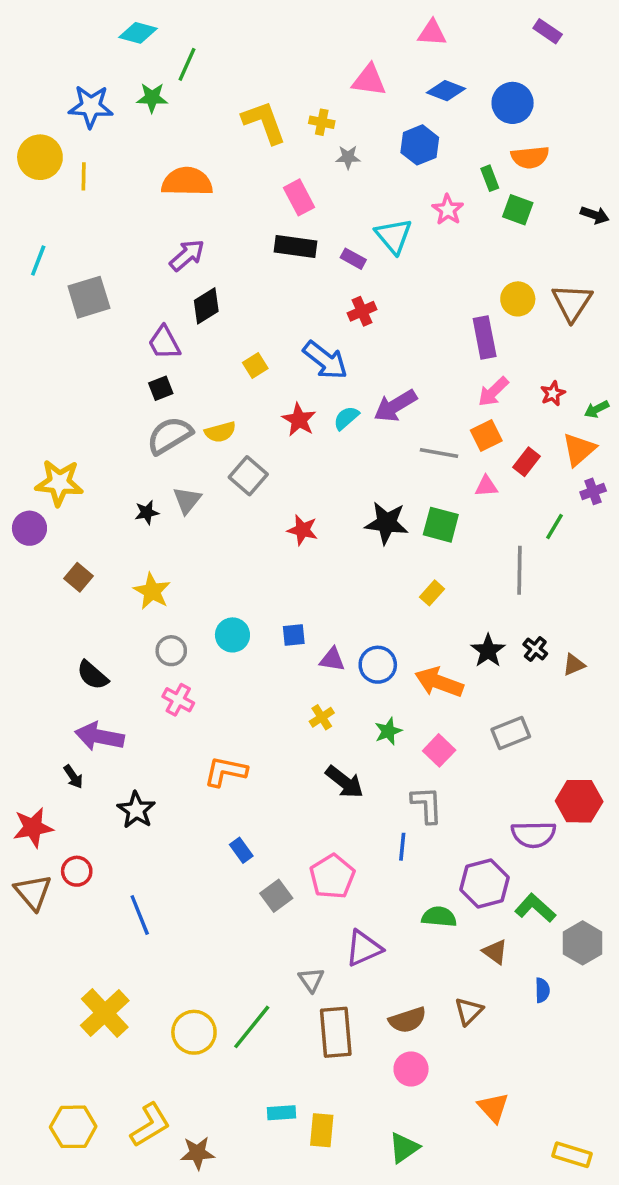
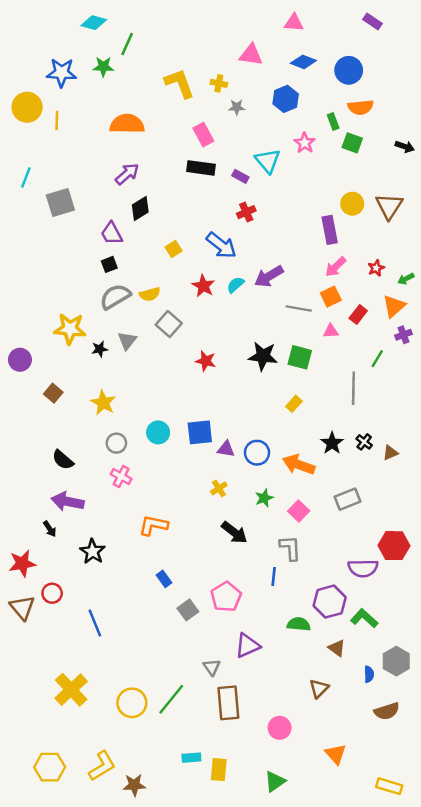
yellow star: (59, 483) -> (70, 329), moved
blue square: (294, 635) -> (200, 432), size x1.6
gray hexagon: (583, 943) -> (396, 661), moved
brown semicircle: (408, 1020) -> (387, 711), moved

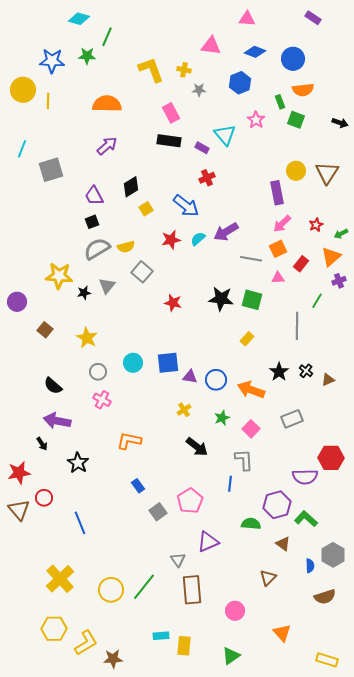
black diamond: (140, 208) -> (131, 187), moved
red star: (203, 286) -> (171, 240), turned 30
yellow hexagon: (50, 767) -> (54, 629), moved

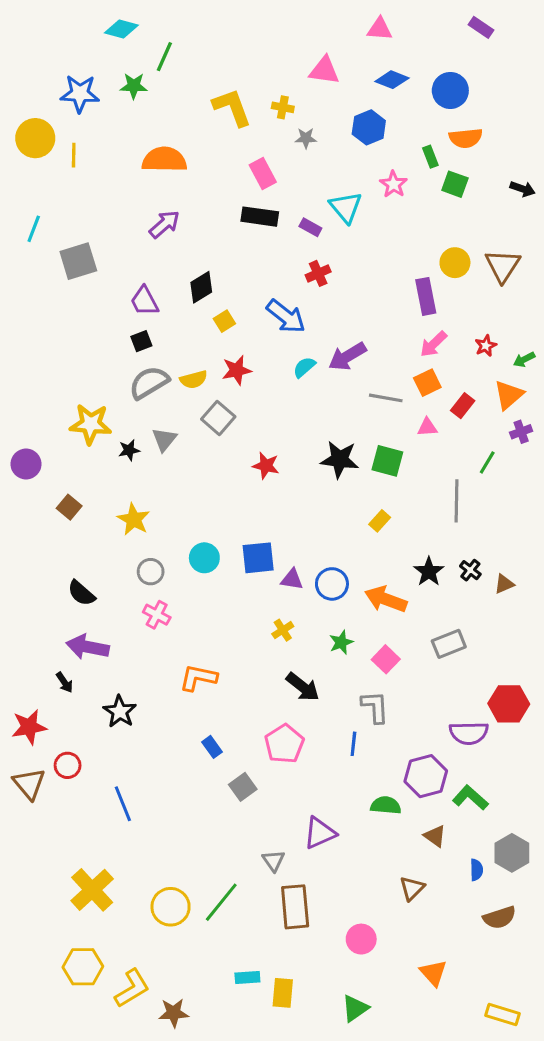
red star: (171, 240) -> (237, 370), moved
pink pentagon: (190, 501) -> (284, 744), moved

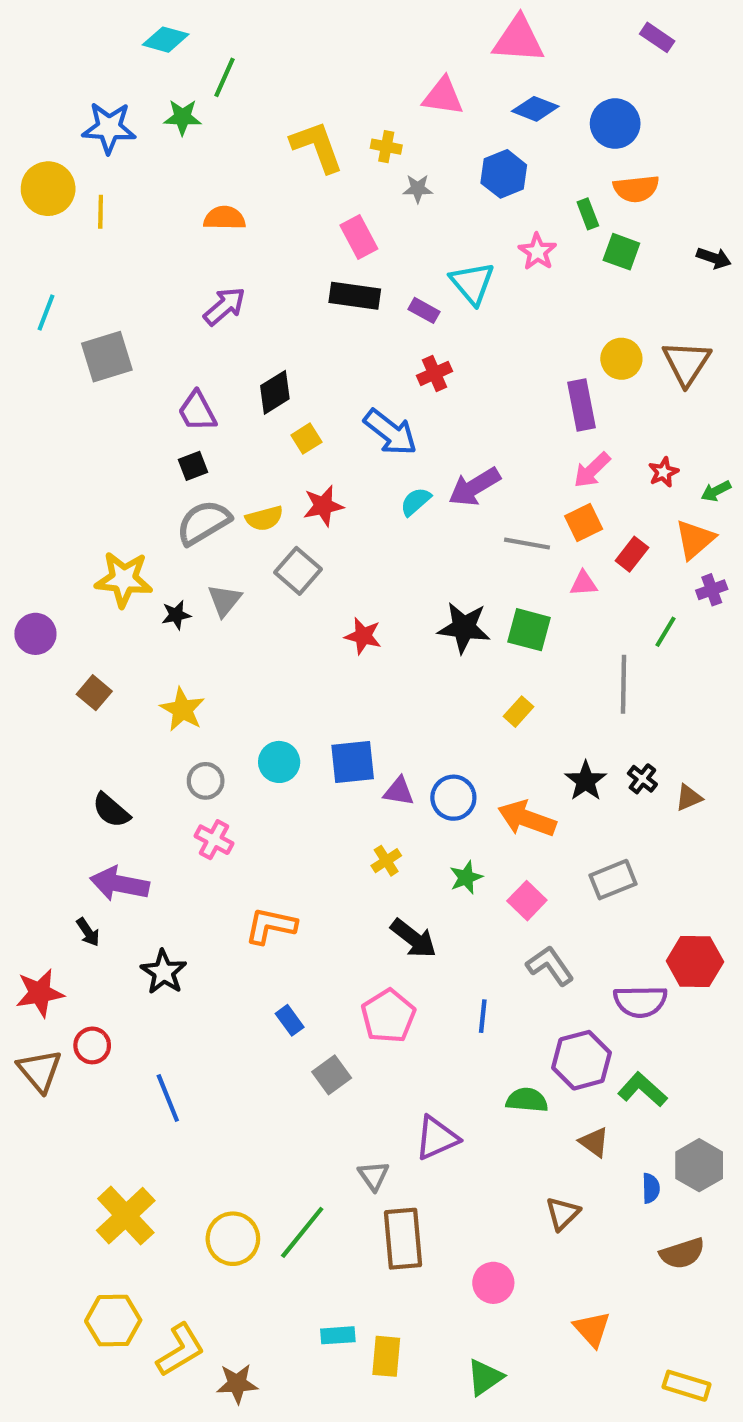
pink triangle: (380, 29) -> (519, 40), size x1.5
orange semicircle: (164, 160) -> (224, 218), size x0.7
gray L-shape: (375, 707) -> (550, 966), moved, turned -32

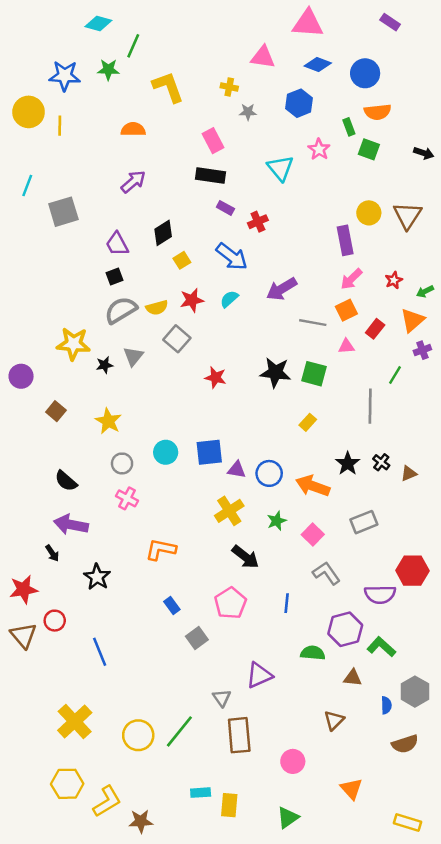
yellow L-shape: (317, 147) -> (168, 87), moved
purple rectangle: (424, 310) -> (225, 208), moved
cyan semicircle: (416, 502) -> (229, 299), moved
yellow cross: (386, 861) -> (229, 511), size x1.6
brown triangle: (594, 1142) -> (353, 678), turned -30

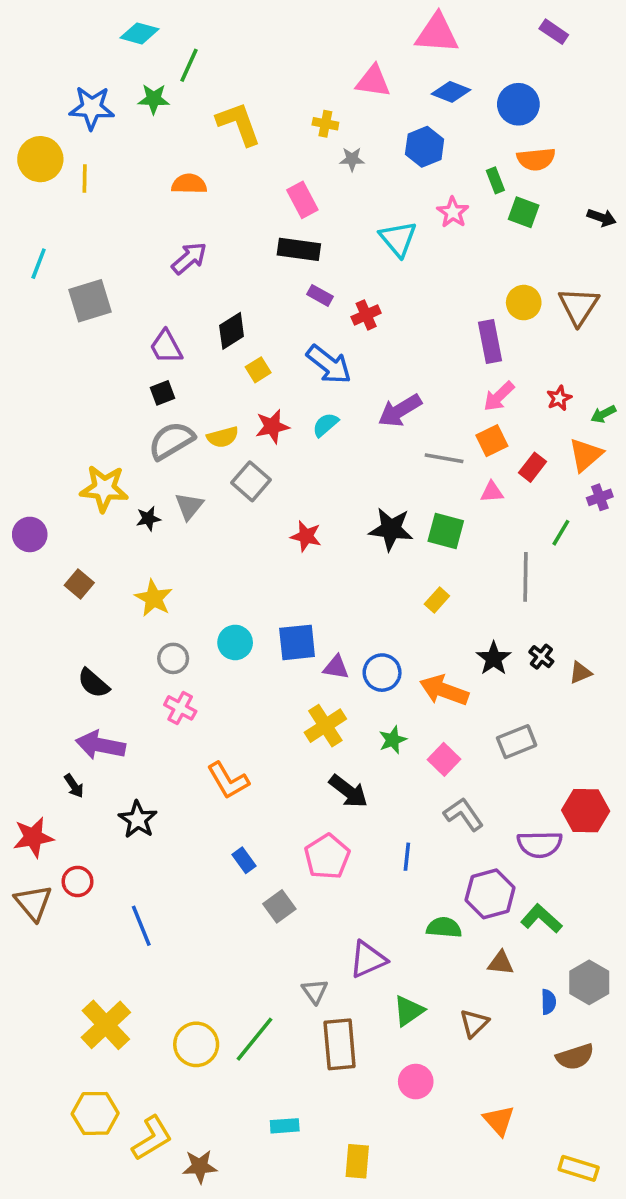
orange L-shape: (161, 549) -> (228, 781), turned -132
yellow rectangle: (229, 805) -> (357, 1161), moved
green triangle: (288, 818) -> (409, 1011), moved

